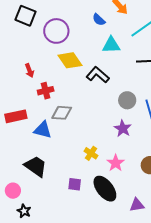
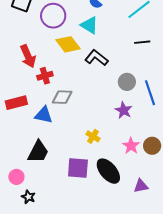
cyan triangle: (111, 45) -> (89, 25), moved, turned 36
red arrow: (29, 71) -> (28, 56), size x1.6
pink star: (116, 163) -> (131, 146), moved
black trapezoid: (36, 166) -> (38, 152), turned 85
purple square: (75, 184) -> (78, 168), size x1.6

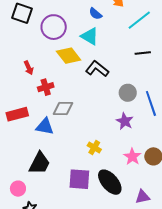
red arrow: (28, 56) -> (29, 68), size x0.6

